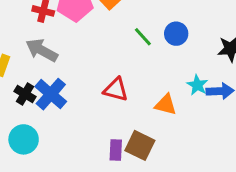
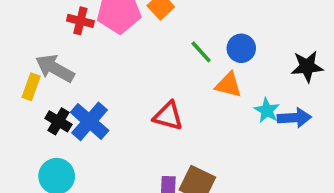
gray arrow: (42, 50) -> (55, 68), moved
orange triangle: (166, 105) -> (228, 85), moved

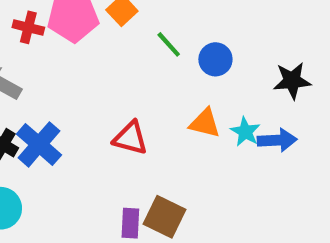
green line: (201, 52) -> (169, 44), moved
orange triangle: (228, 85) -> (205, 123), moved

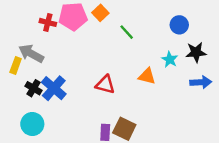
blue circle: (215, 59) -> (179, 25), moved
cyan star: (245, 132) -> (170, 59), moved
blue arrow: (277, 140) -> (201, 82), moved

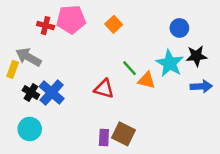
orange square: (100, 13) -> (114, 24), moved
green line: (127, 32) -> (129, 68), moved
cyan star: (170, 59) -> (170, 63), size x1.6

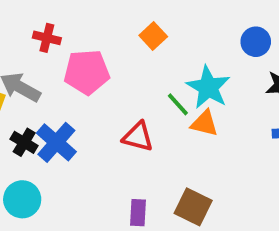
pink pentagon: (71, 19) -> (87, 72), moved
cyan star: (170, 63) -> (208, 87), moved
brown square: (123, 134) -> (193, 207), moved

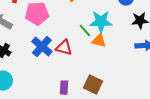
cyan star: (208, 87) -> (101, 22), turned -30
blue cross: (56, 142) -> (42, 47), moved

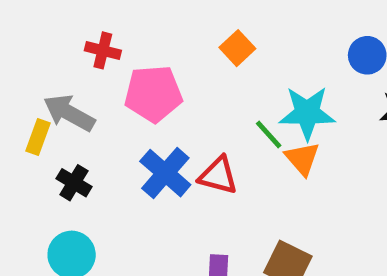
orange triangle: (99, 41) -> (302, 159), turned 35

